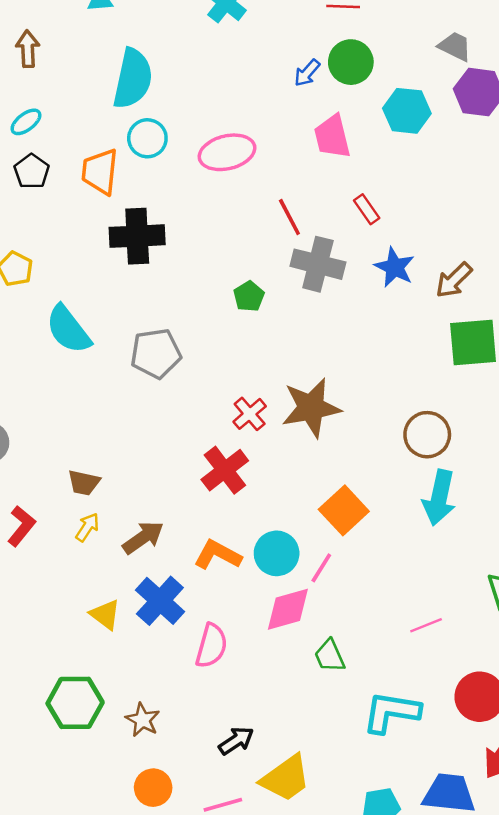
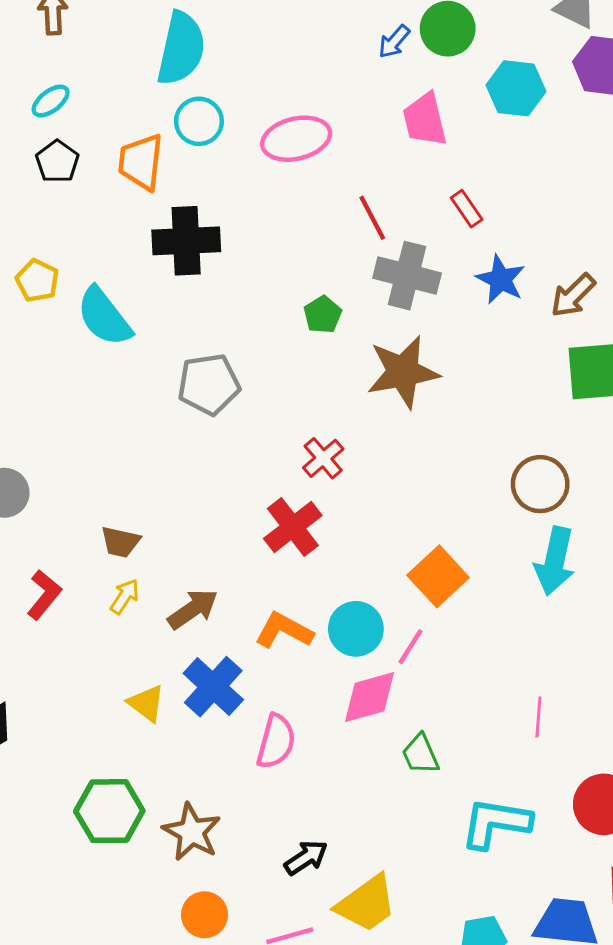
cyan semicircle: (68, 329) -> (104, 317), moved
brown star: (311, 408) -> (403, 372), moved
pink line: (426, 625) -> (538, 717), turned -64
brown star: (143, 720) -> (192, 832), size x1.4

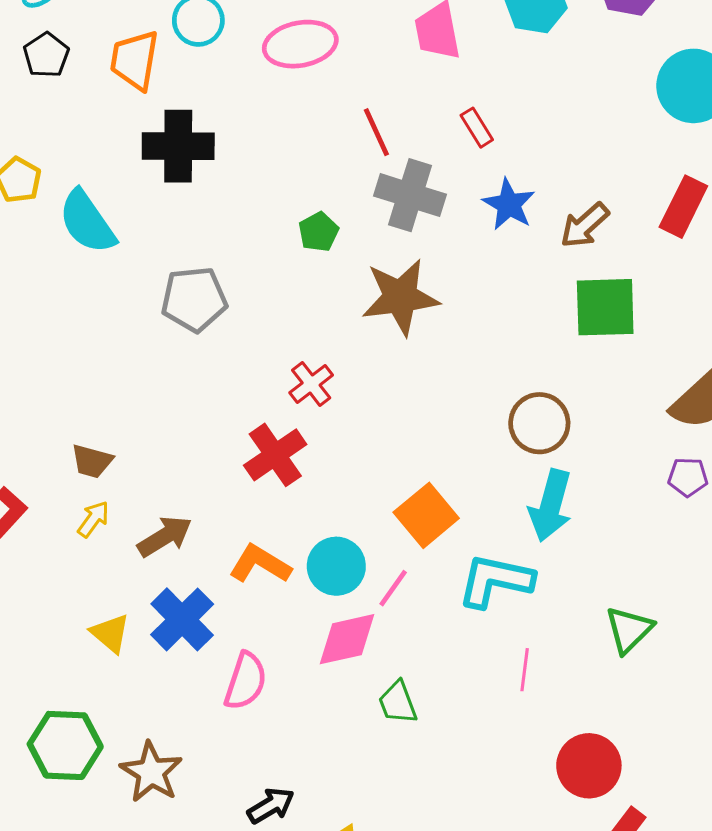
cyan L-shape: (496, 823) -> (495, 581), moved

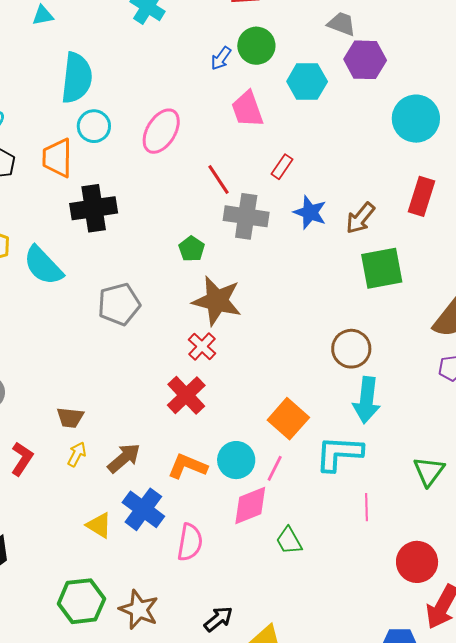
pink ellipse: (300, 44) -> (161, 131), turned -39
red rectangle: (477, 128) -> (282, 167), turned 75
brown star: (400, 297) -> (217, 301), moved, turned 30

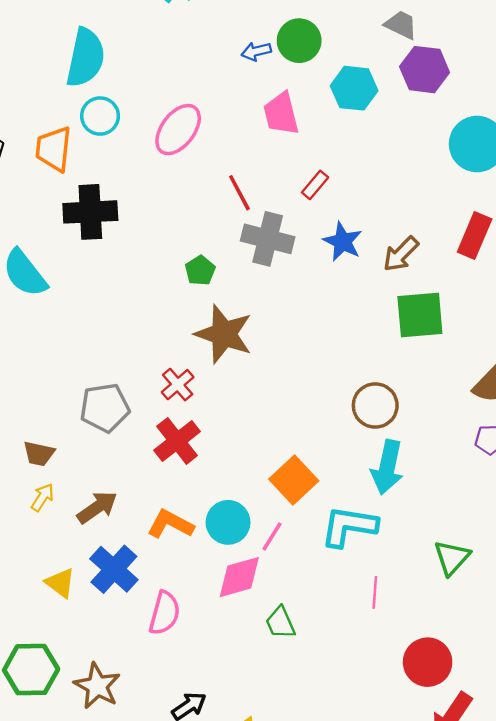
blue arrow: (221, 58) -> (256, 51), turned 35
gray pentagon: (119, 304) -> (105, 408), moved
red cross: (202, 346) -> (178, 385), moved

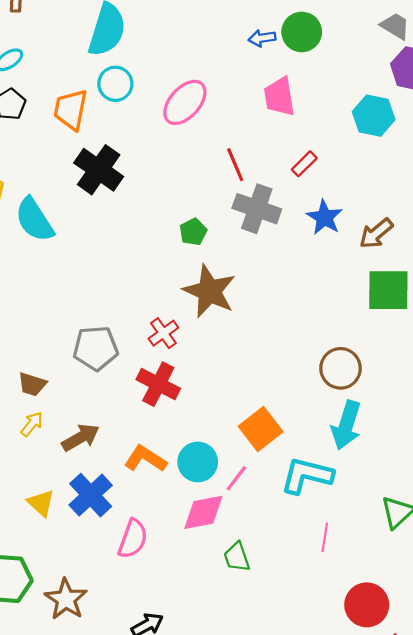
cyan hexagon: (354, 88) -> (374, 116), moved
black cross: (90, 212) -> (99, 170), turned 33
red cross: (177, 441) -> (158, 384), turned -30

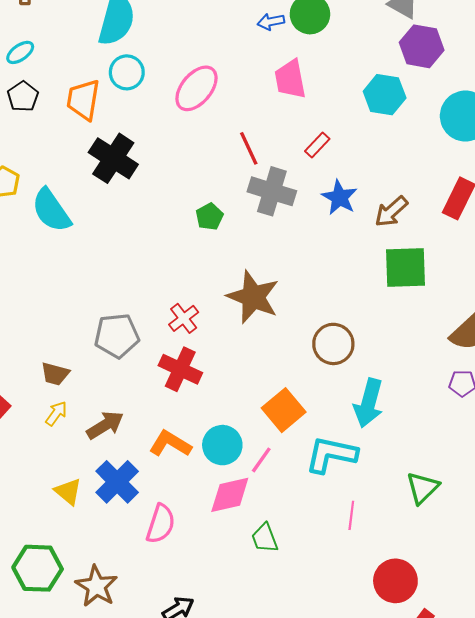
brown star: (209, 291) -> (253, 297), moved
brown circle: (340, 368) -> (333, 344), moved

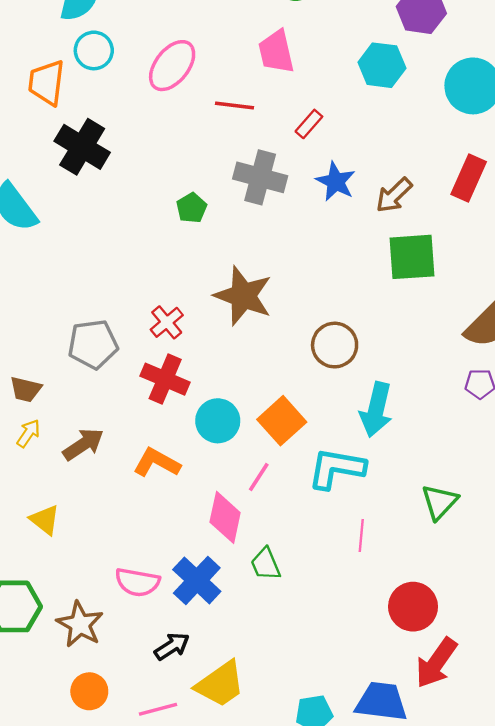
red line: (249, 148) -> (234, 106), moved, turned -56
cyan circle: (222, 445) -> (218, 421), moved
blue cross: (117, 482) -> (197, 580), moved
pink diamond: (230, 495) -> (225, 517), turned -63
pink semicircle: (161, 524) -> (137, 582), moved, turned 84

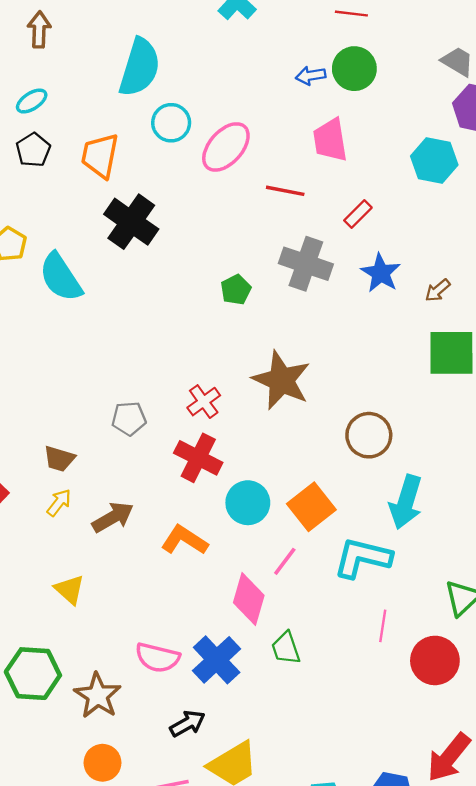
cyan circle: (94, 50) -> (171, 123), moved
brown arrow: (394, 195) -> (438, 290), size x0.7
gray pentagon: (93, 344) -> (129, 419), size x0.7
red circle: (413, 607) -> (435, 660), moved

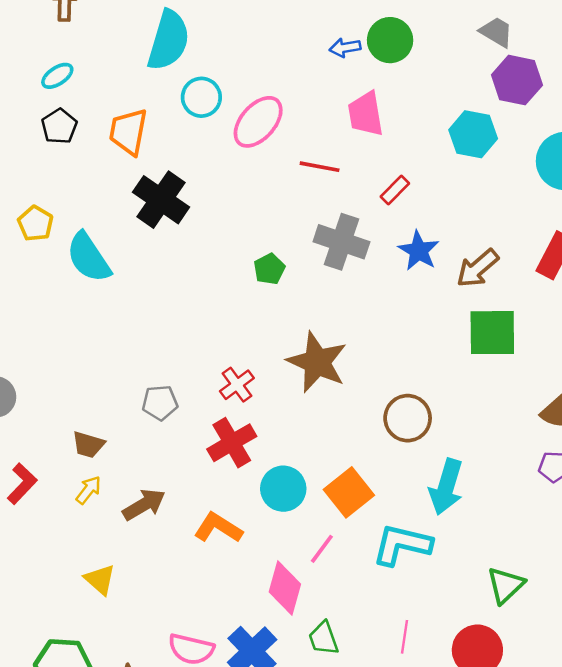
brown arrow: (438, 290) -> (477, 268), size x1.6
red cross: (198, 458) -> (232, 443), turned 33
pink line: (383, 626) -> (404, 637), moved

